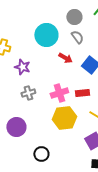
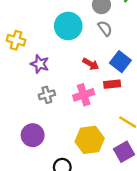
red arrow: (65, 58) -> (91, 64), moved
red rectangle: (82, 93) -> (112, 84), moved
yellow hexagon: (64, 118) -> (90, 140), moved

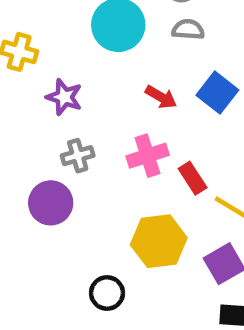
gray semicircle: (105, 28) -> (188, 29), turned -49
red rectangle: (112, 84) -> (193, 178), moved, turned 63
purple circle: (33, 135) -> (51, 203), moved

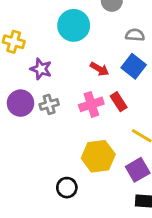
gray semicircle: (188, 29) -> (135, 35), moved
red rectangle: (193, 178) -> (119, 102), moved
purple circle: (51, 203) -> (20, 103), moved

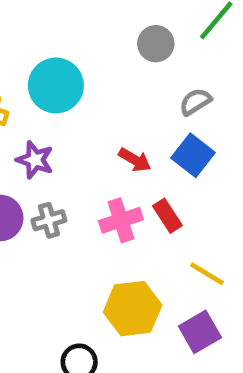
cyan circle: (74, 25) -> (56, 85), moved
gray semicircle: (135, 35) -> (195, 102), turned -36

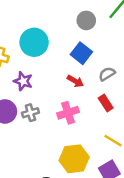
gray semicircle: (195, 102) -> (107, 74), moved
blue square: (193, 155) -> (81, 53), moved
red rectangle: (167, 216) -> (106, 103), moved

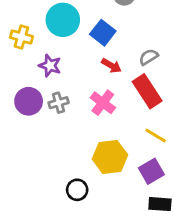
blue square: (81, 53) -> (103, 33), moved
red rectangle: (106, 103) -> (147, 91), size x1.6
pink cross: (68, 113) -> (103, 103), turned -35

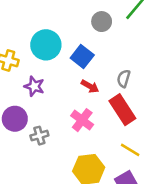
gray semicircle: (149, 57) -> (124, 79), turned -42
gray cross: (59, 103) -> (39, 136), moved

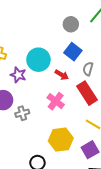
cyan circle: (46, 45) -> (38, 60), moved
blue square: (82, 57) -> (73, 52), moved

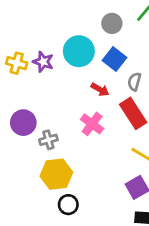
cyan circle: (38, 60) -> (79, 51), moved
purple star: (18, 75) -> (43, 62), moved
yellow hexagon: (61, 140) -> (56, 174), moved

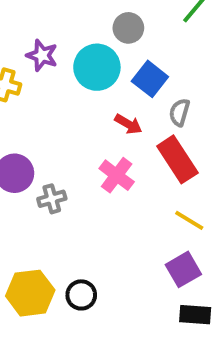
gray circle: (112, 23) -> (128, 28), moved
purple star: (43, 62) -> (42, 55), moved
yellow hexagon: (56, 174) -> (30, 293), moved

